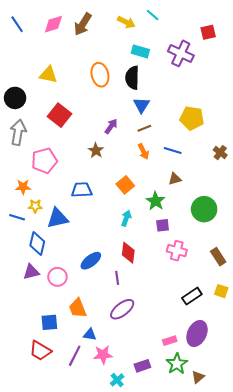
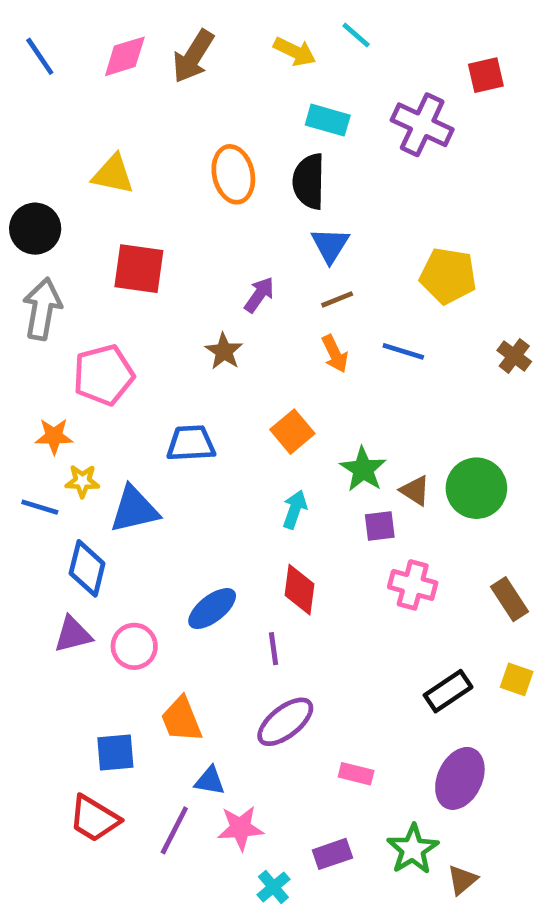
red square: (60, 115) -> (139, 269), turned -30
brown triangle: (175, 179) -> (415, 491), moved, turned 48
pink rectangle: (170, 341) -> (356, 774), moved, turned 32

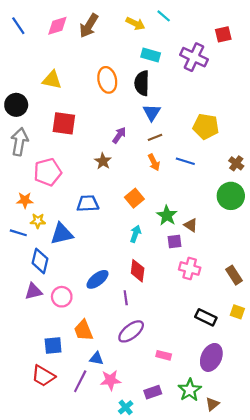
green circle: (476, 488) -> (231, 196), moved
black rectangle: (448, 691) -> (206, 317), turned 60

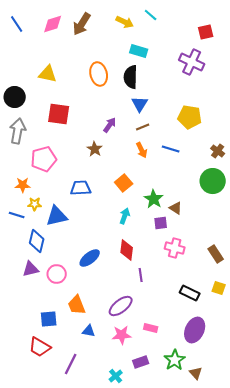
purple cross: (194, 57) -> (192, 62), moved
purple line: (126, 298) -> (141, 275), moved
pink star: (110, 380) -> (122, 335), moved
purple line: (80, 381) -> (71, 364), moved
brown triangle: (212, 404) -> (196, 373), turned -32

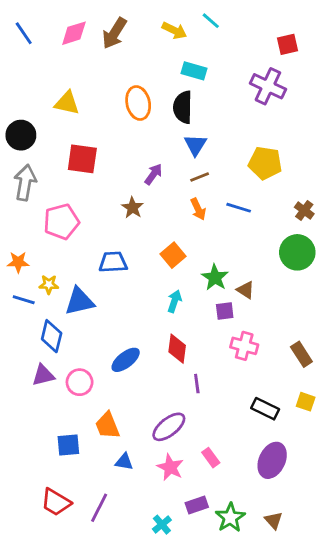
orange star: (23, 185) -> (18, 262), moved
pink rectangle: (151, 328) -> (211, 458), turned 40
pink star: (122, 335) -> (170, 467), turned 30
red trapezoid: (40, 347) -> (56, 502), moved
green star: (175, 360) -> (230, 518), moved

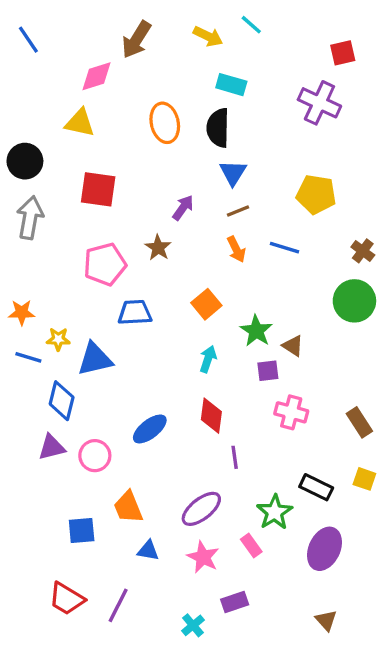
pink diamond: (74, 33) -> (97, 76), moved
pink pentagon: (61, 222) -> (105, 264), moved
green star: (230, 518) -> (275, 512), moved

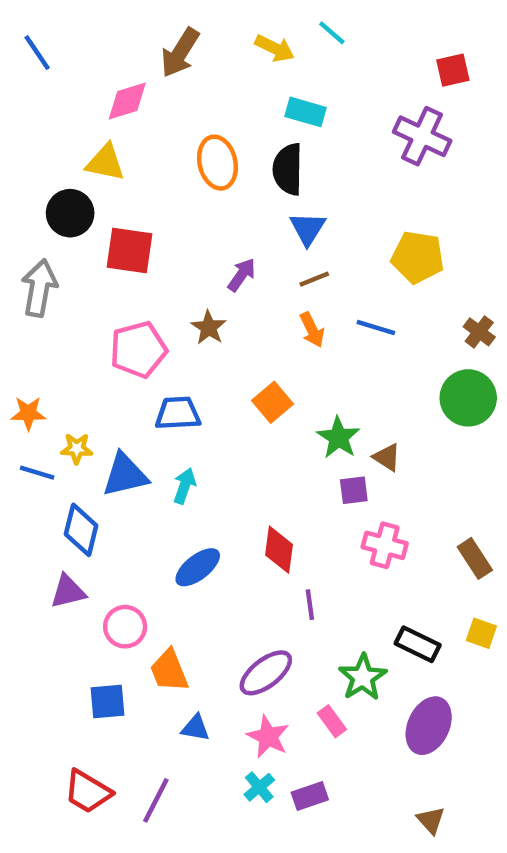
black circle: (25, 161) -> (70, 213), moved
cyan arrow: (208, 359) -> (184, 486), moved
pink circle: (95, 456) -> (125, 627), moved
cyan cross: (193, 625) -> (259, 787), moved

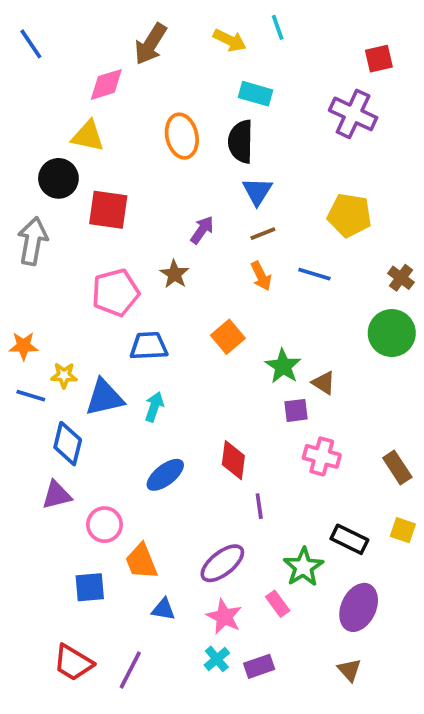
cyan line: (332, 33) -> (278, 27), turned 30
brown triangle: (431, 820) -> (349, 670), moved

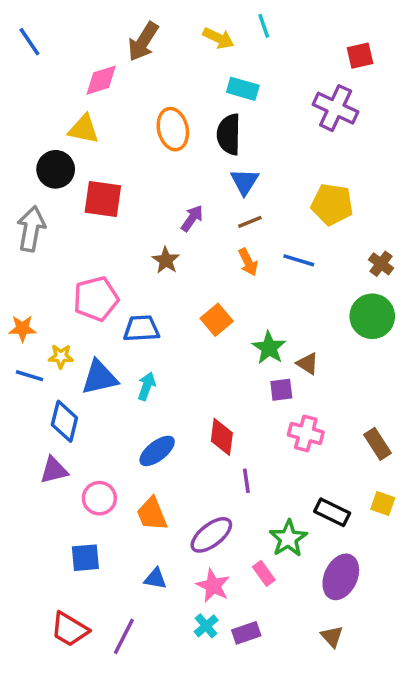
pink pentagon: (116, 293) -> (96, 299), moved
orange trapezoid: (141, 561) -> (152, 514), moved

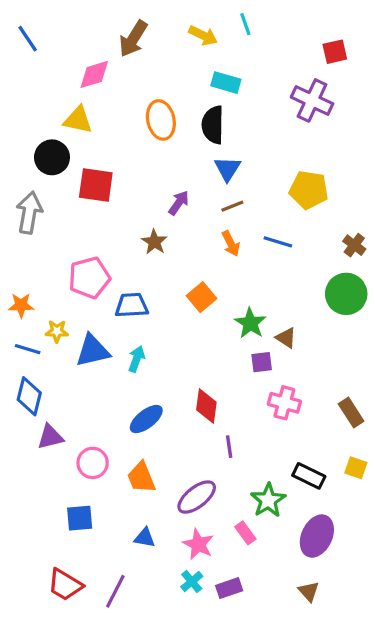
blue diamond: (64, 421) -> (29, 396), moved

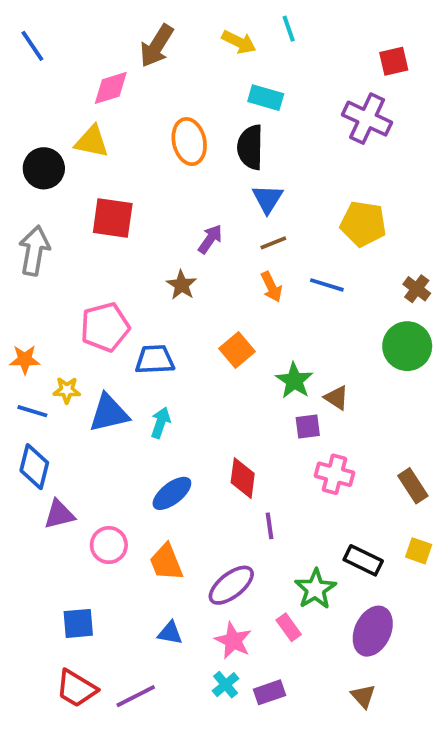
black circle: (52, 157) -> (44, 168), moved
blue square: (80, 518) -> (78, 623), moved
purple line: (115, 591) -> (136, 696), turned 36

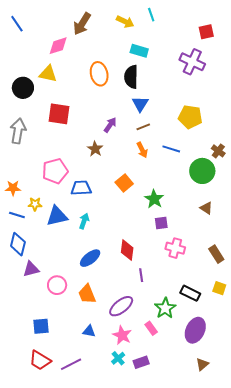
green circle: (407, 346) -> (202, 171), moved
brown triangle: (336, 398) -> (206, 208), moved
brown triangle: (363, 696) -> (202, 364), moved, turned 32

